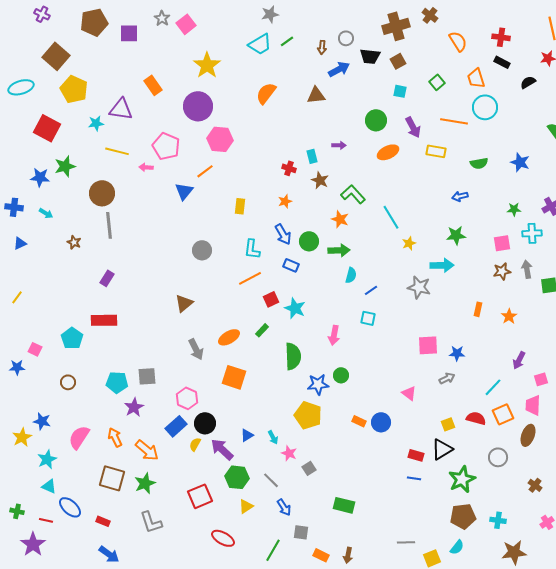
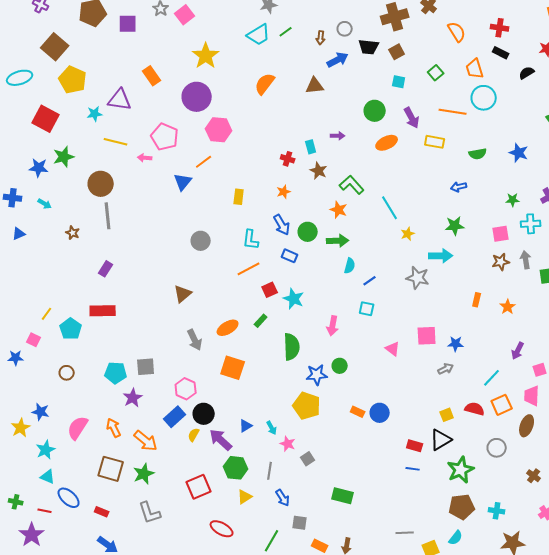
yellow line: (17, 297) -> (47, 314), moved
pink triangle: (409, 393) -> (393, 349), moved
gray line: (271, 480) -> (270, 471), turned 54

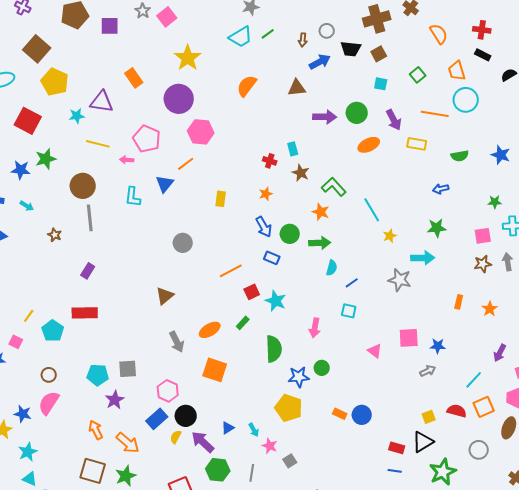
purple arrow: (338, 136) -> (325, 117), moved, size x1.6
cyan L-shape: (251, 240) -> (133, 197), moved
pink semicircle: (78, 428) -> (49, 403), moved

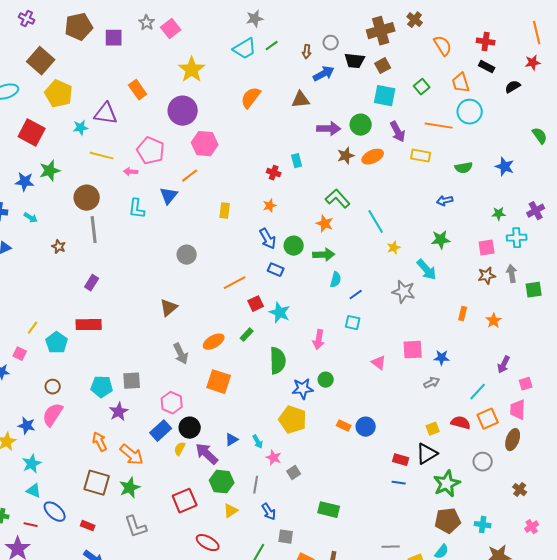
cyan square: (381, 84) -> (385, 96), size x1.6
brown star: (301, 173) -> (346, 156), moved, turned 30
cyan arrow: (423, 258) -> (427, 270), turned 50

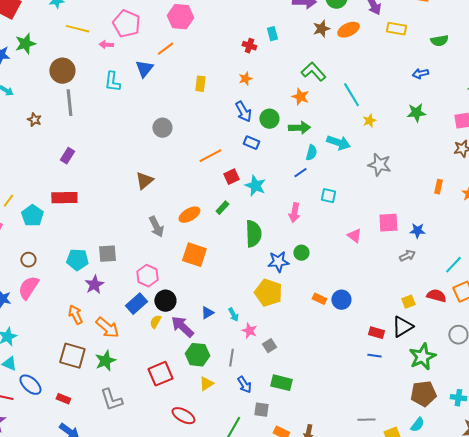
cyan arrow: (427, 270) -> (338, 143), moved, turned -30
blue line: (356, 295) -> (300, 173), moved
green rectangle: (329, 510) -> (281, 383), moved

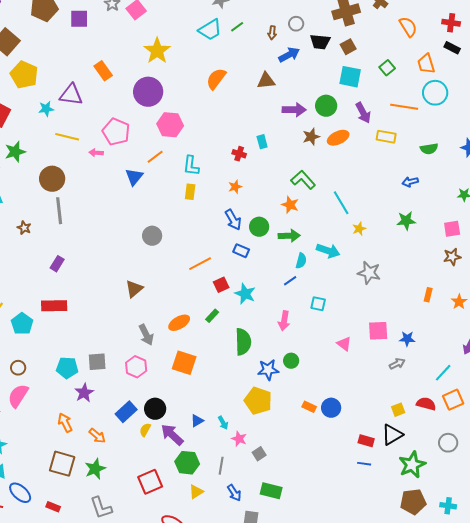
cyan L-shape: (112, 82) -> (191, 166), moved
pink hexagon: (147, 276) -> (136, 367), moved
orange arrow: (107, 328) -> (97, 436), size x0.7

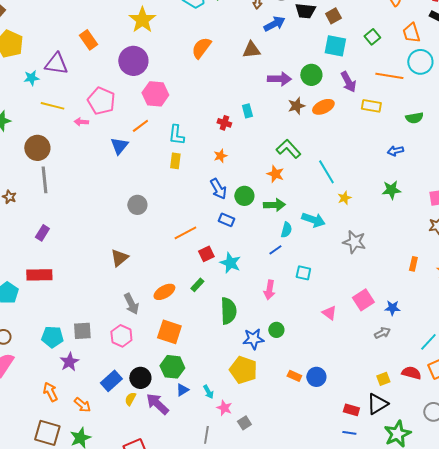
pink square: (378, 331) -> (363, 300), turned -30
green hexagon: (187, 463) -> (172, 367), moved

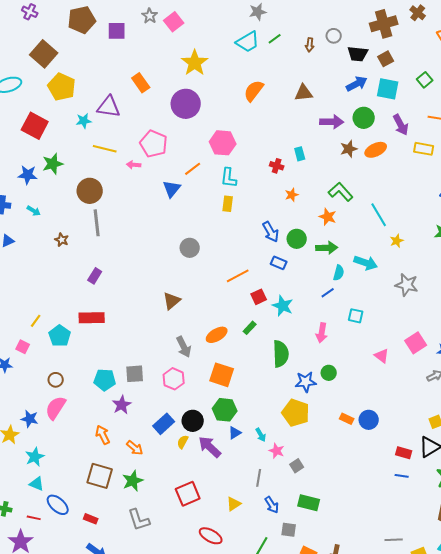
blue arrow: (274, 24) -> (357, 84), moved
pink hexagon: (155, 94) -> (223, 143), moved
orange star: (220, 156) -> (292, 195), moved

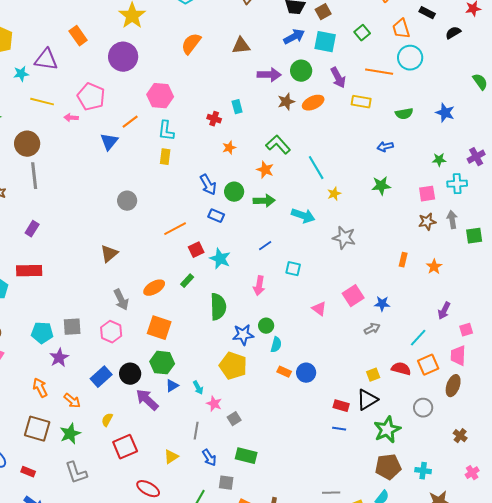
cyan semicircle: (339, 273) -> (276, 345), moved
yellow semicircle: (183, 442) -> (107, 420), moved

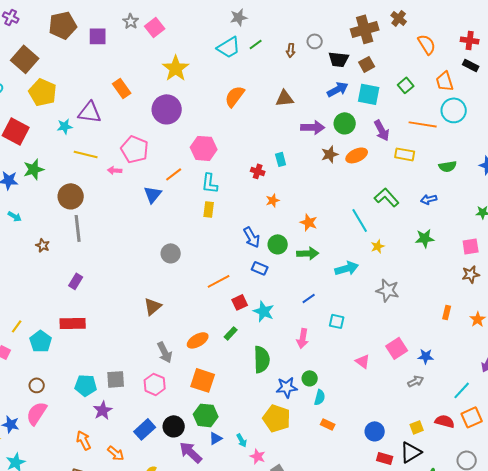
green L-shape: (278, 145) -> (387, 197), moved
cyan arrow: (303, 216) -> (347, 268), turned -35
blue circle: (306, 373) -> (375, 431), moved

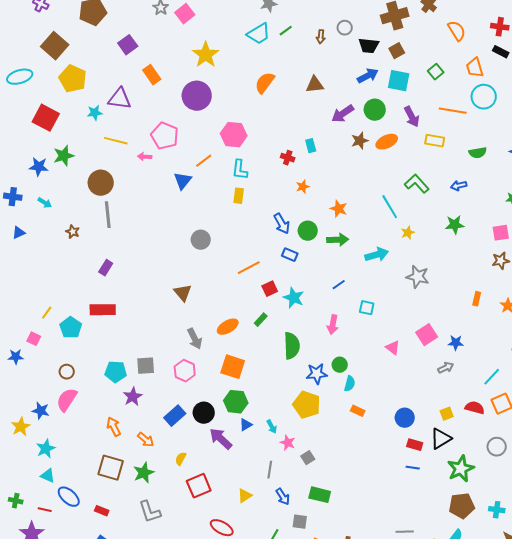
purple square: (98, 36) -> (128, 45), moved, turned -36
purple arrow: (313, 127) -> (343, 114), turned 145
brown triangle: (153, 306) -> (183, 293), turned -30

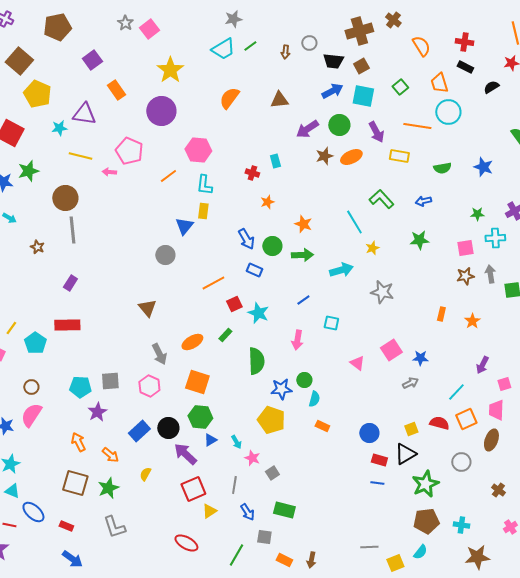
blue triangle: (183, 181) -> (184, 226), moved
red square: (199, 486) -> (193, 489), moved

